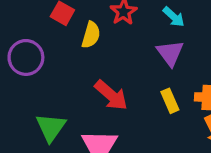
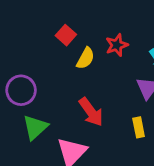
purple circle: (26, 57) -> (21, 90), moved

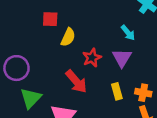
red square: (66, 35) -> (50, 19), turned -35
red star: (117, 45) -> (92, 58), moved

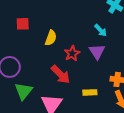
red square: (50, 19) -> (23, 24), moved
yellow rectangle: (117, 91) -> (90, 92), moved, turned -72

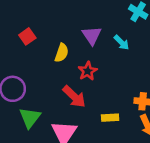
red square: (23, 24) -> (27, 36), turned -32
purple triangle: (97, 52) -> (92, 35), moved

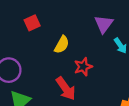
purple triangle: (92, 35) -> (104, 24), moved

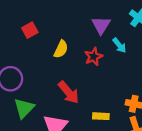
red star: (83, 67) -> (94, 57), moved

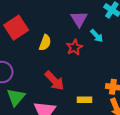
red square: (30, 30) -> (16, 28), size x1.6

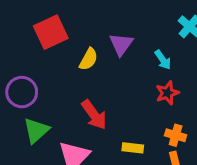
purple triangle: (79, 19) -> (121, 44), moved
red star: (74, 47) -> (167, 93), moved

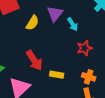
cyan arrow: (163, 60) -> (73, 24), moved
yellow rectangle: (133, 148) -> (57, 75), moved

